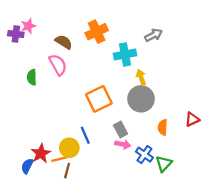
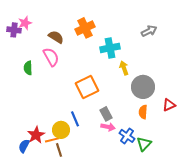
gray arrow: (154, 35) -> (149, 31), moved
gray circle: (141, 99) -> (143, 87), moved
brown line: (67, 171) -> (59, 150), turned -32

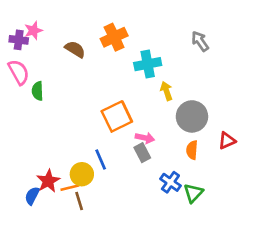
gray arrow: (149, 31) -> (200, 41), turned -98
pink semicircle: (51, 57) -> (19, 72), moved
pink arrow: (108, 127) -> (145, 138), moved

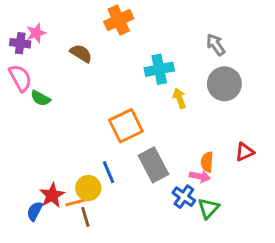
orange cross: (114, 37) -> (119, 20), moved
green semicircle: (38, 91) -> (40, 98), turned -60
gray circle: (192, 116) -> (224, 84), moved
pink arrow: (145, 138) -> (200, 176), moved
gray rectangle: (142, 153) -> (153, 165), size x1.6

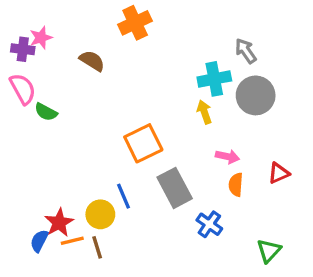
cyan cross: (159, 69) -> (214, 79), moved
pink arrow: (200, 176) -> (228, 157), moved
orange line: (75, 202) -> (72, 241), moved
green triangle: (208, 208) -> (269, 251), moved

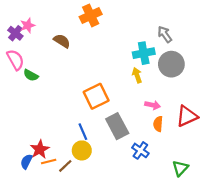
purple cross: (23, 49) -> (15, 33), turned 32
red triangle: (279, 173) -> (187, 116), size x1.5
yellow circle: (100, 214) -> (82, 150), moved
brown line: (97, 247) -> (65, 166), turned 64

